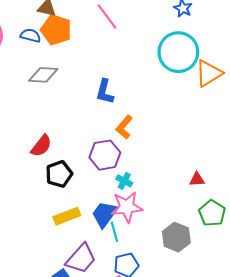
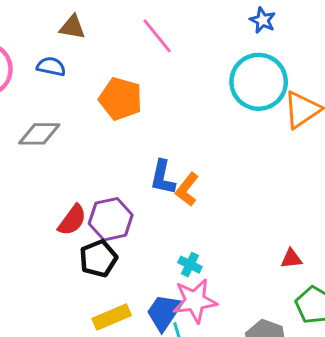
orange pentagon: (56, 30) -> (121, 99), moved
gray diamond: (43, 75) -> (39, 134), moved
blue L-shape: (105, 92) -> (163, 177), moved
purple hexagon: (105, 155) -> (111, 219), moved

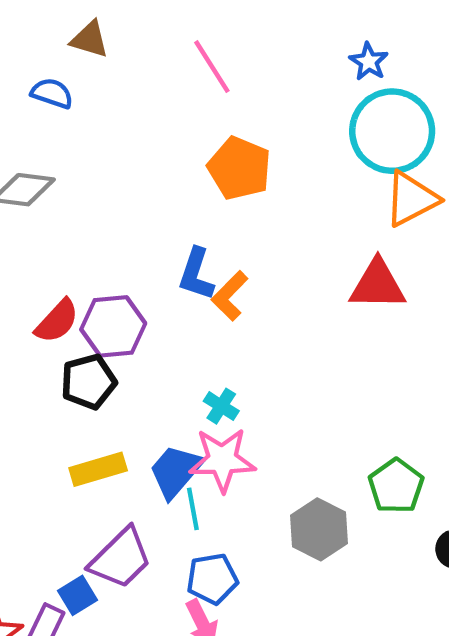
cyan circle: (259, 82) -> (392, 131), moved
orange pentagon: (121, 99) -> (239, 168), moved
red triangle: (291, 259) -> (378, 285), moved, size x1.8

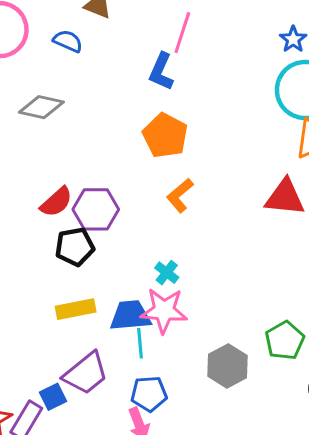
pink line: (212, 67) -> (182, 33), turned 45
orange pentagon: (239, 168) -> (165, 136), moved
blue L-shape: (196, 274) -> (161, 72), moved
blue trapezoid: (176, 471) -> (130, 316), turned 39

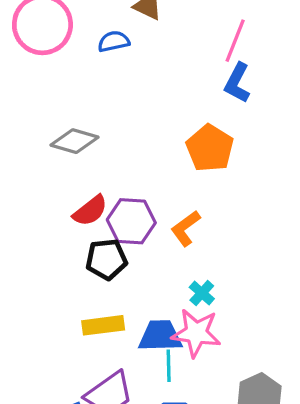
blue semicircle: (68, 41) -> (114, 41), turned -40
blue L-shape: (161, 72) -> (237, 83), moved
gray diamond: (41, 107) -> (75, 141), moved
orange L-shape: (180, 195) -> (186, 228), moved

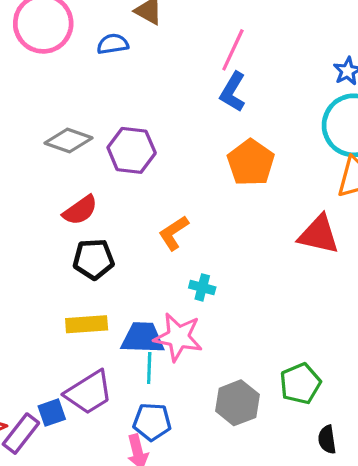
orange pentagon: (210, 148) -> (251, 163), moved
purple hexagon: (131, 221) -> (132, 150), moved
cyan cross: (202, 293) -> (202, 287), moved, turned -30

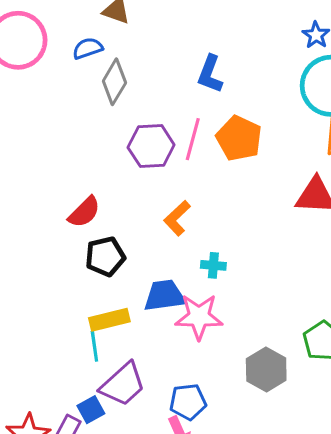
pink line: (233, 50) -> (193, 139), moved
gray diamond: (68, 140) -> (114, 82), moved, turned -69
purple hexagon: (132, 150) -> (151, 146), moved
blue trapezoid: (143, 338) -> (165, 296), moved
cyan line: (149, 368) -> (94, 346), moved

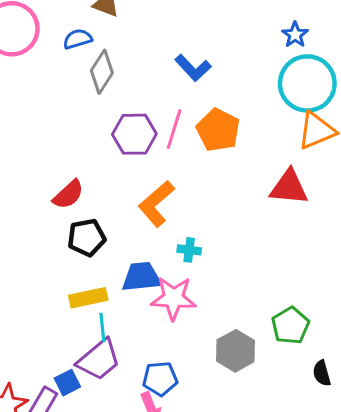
blue L-shape: (210, 74) -> (193, 68), turned -66
orange L-shape: (177, 218) -> (156, 204), size x1.4
cyan line: (94, 346) -> (102, 327), moved

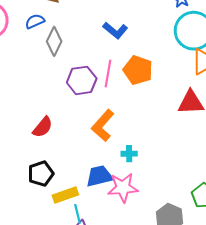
black pentagon: (87, 238) -> (41, 174), moved

